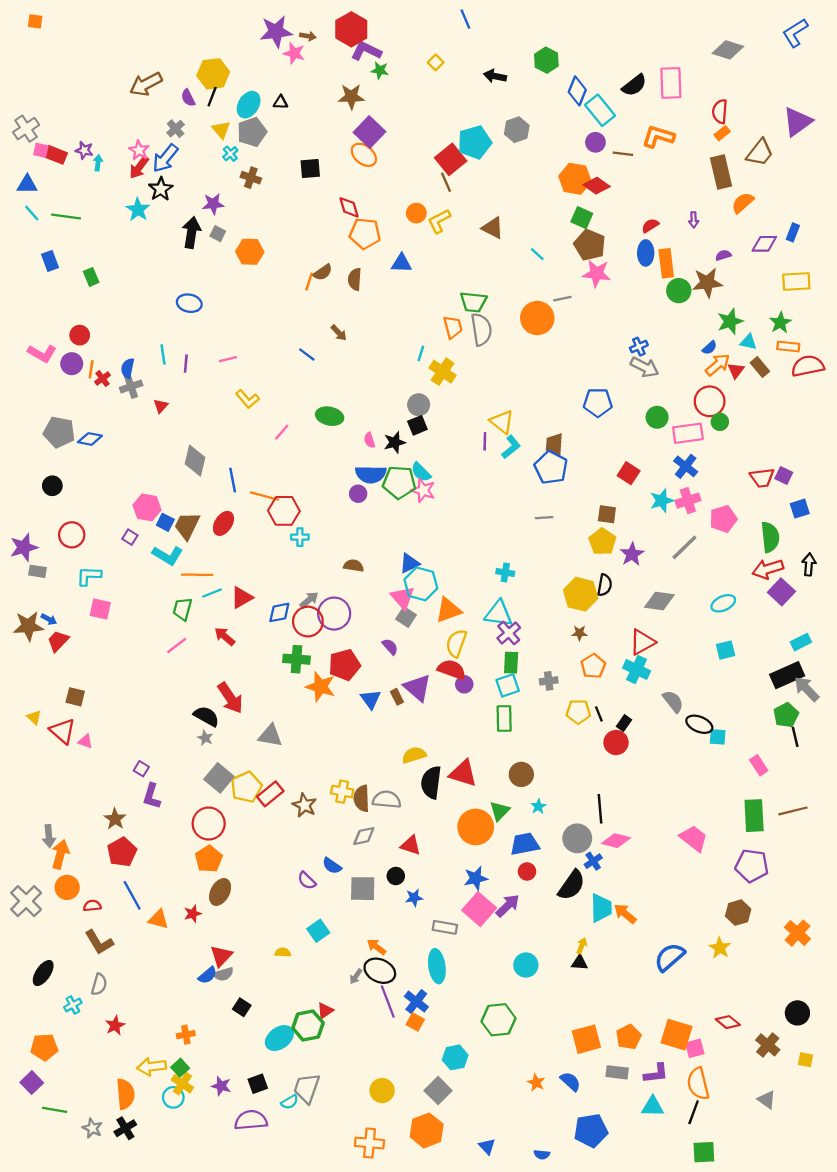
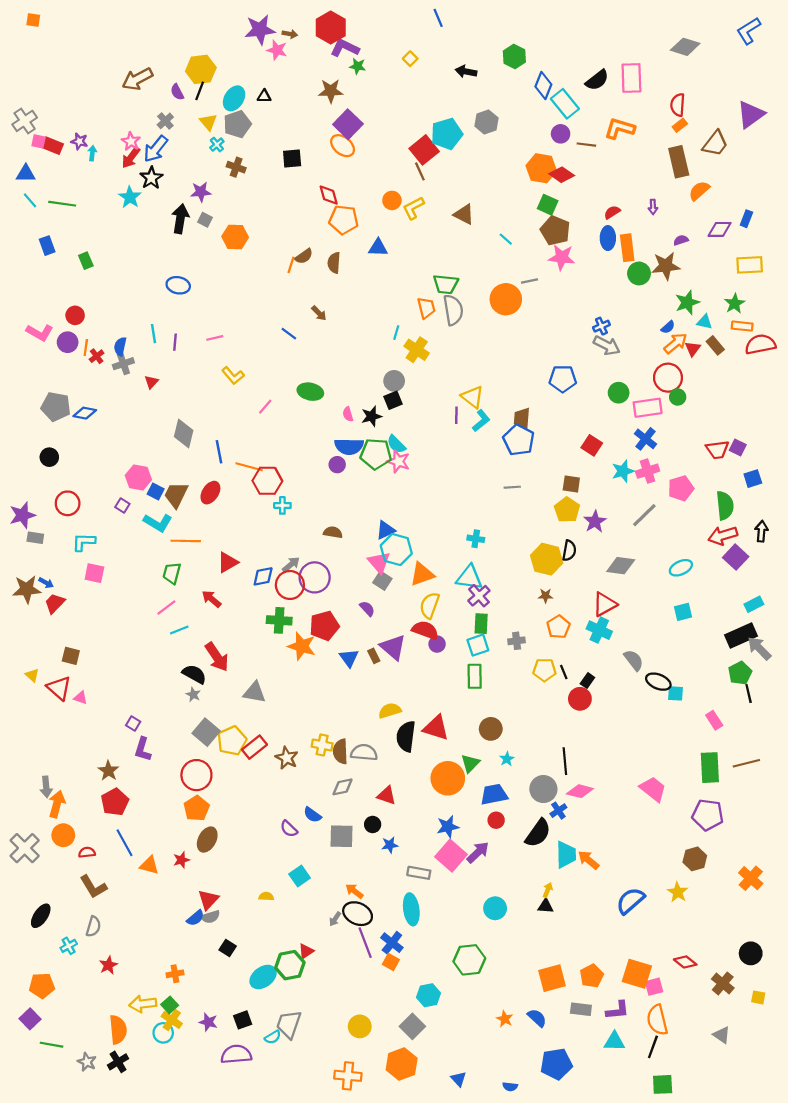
cyan line: (212, 593) -> (179, 630), moved

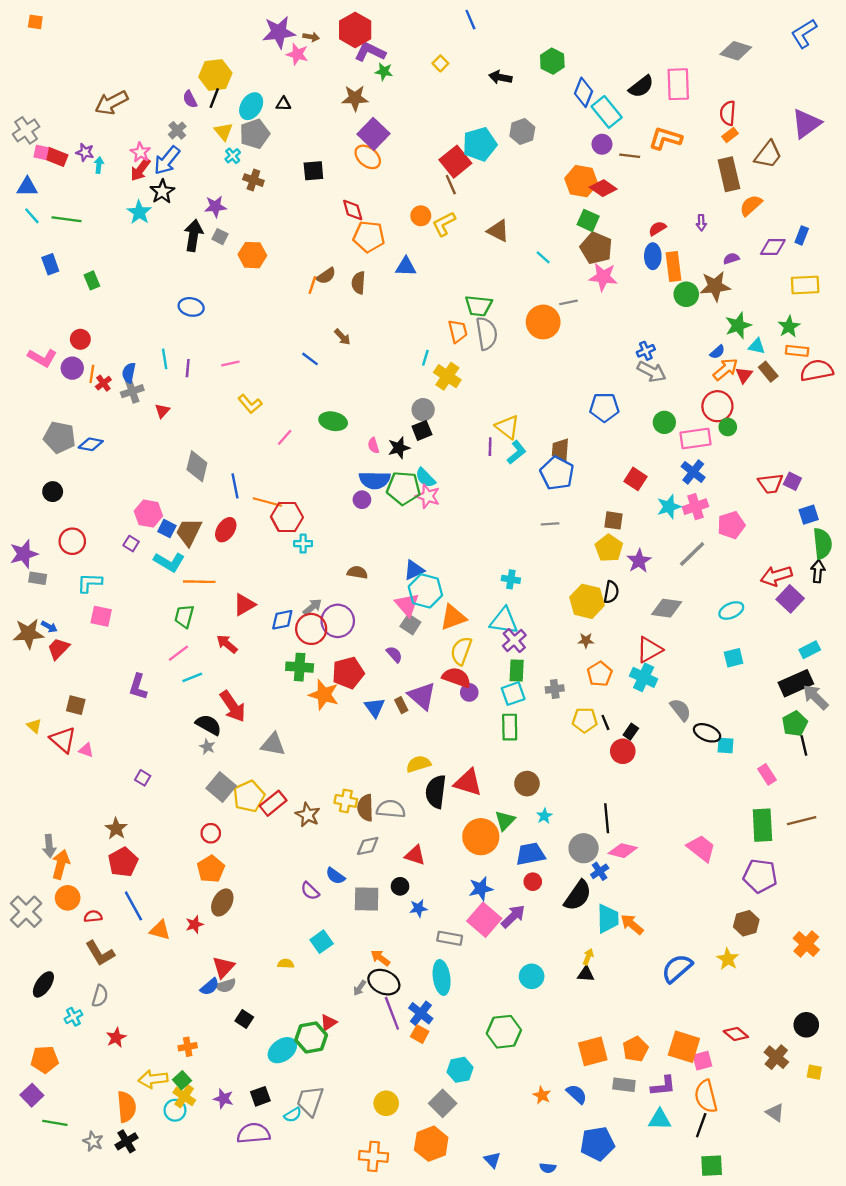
brown arrow: (137, 79) -> (111, 103), moved
green semicircle: (725, 505) -> (822, 544), moved
purple L-shape: (143, 749) -> (138, 687), moved
red circle: (196, 775) -> (211, 833), size x0.6

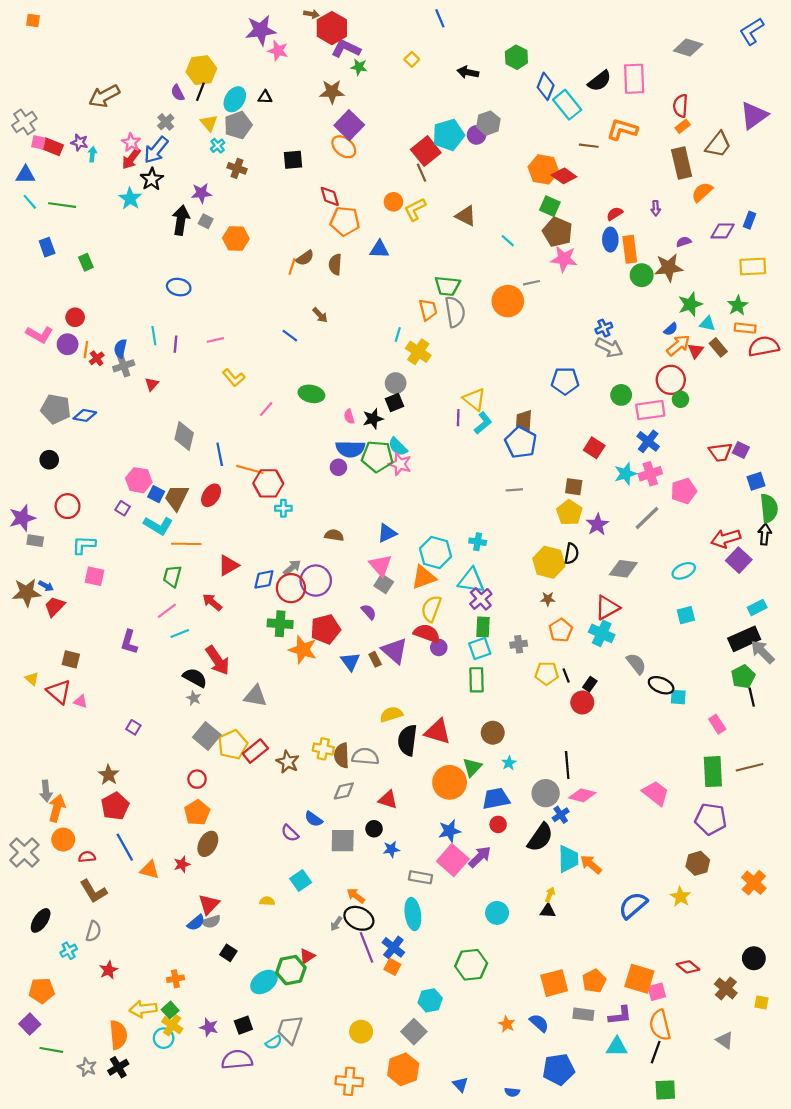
brown arrow: (311, 37) -> (311, 14), moved
purple circle: (602, 144) -> (477, 135), moved
cyan hexagon: (425, 591) -> (436, 553), moved

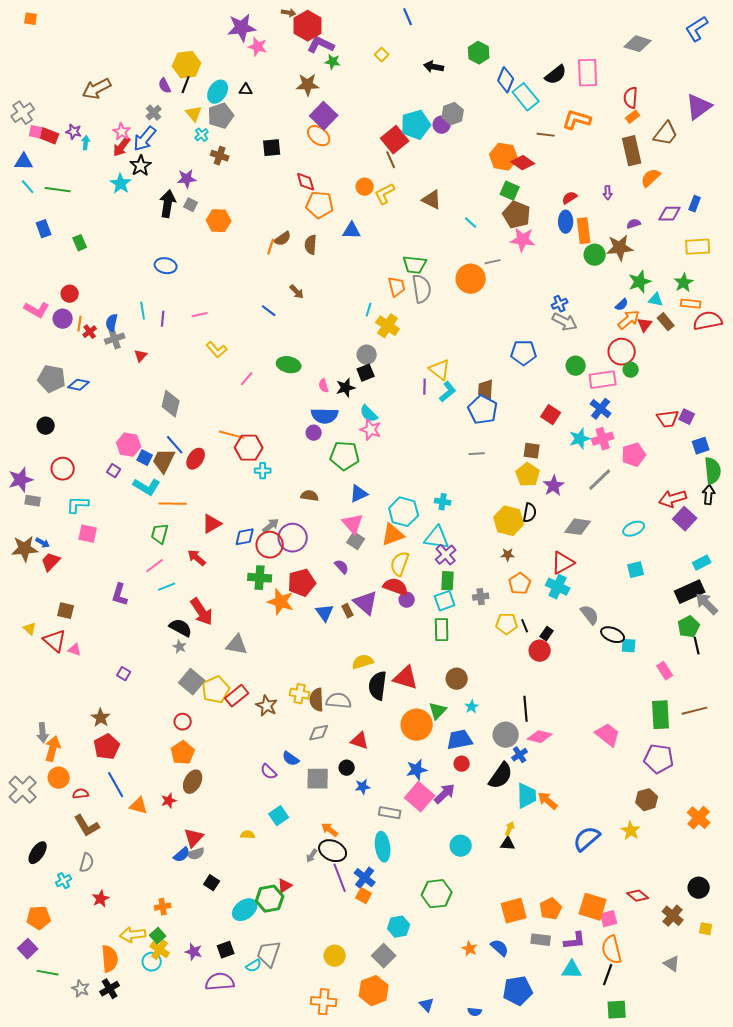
blue line: (220, 454) -> (175, 445), moved, turned -30
green pentagon: (377, 456) -> (345, 456), moved

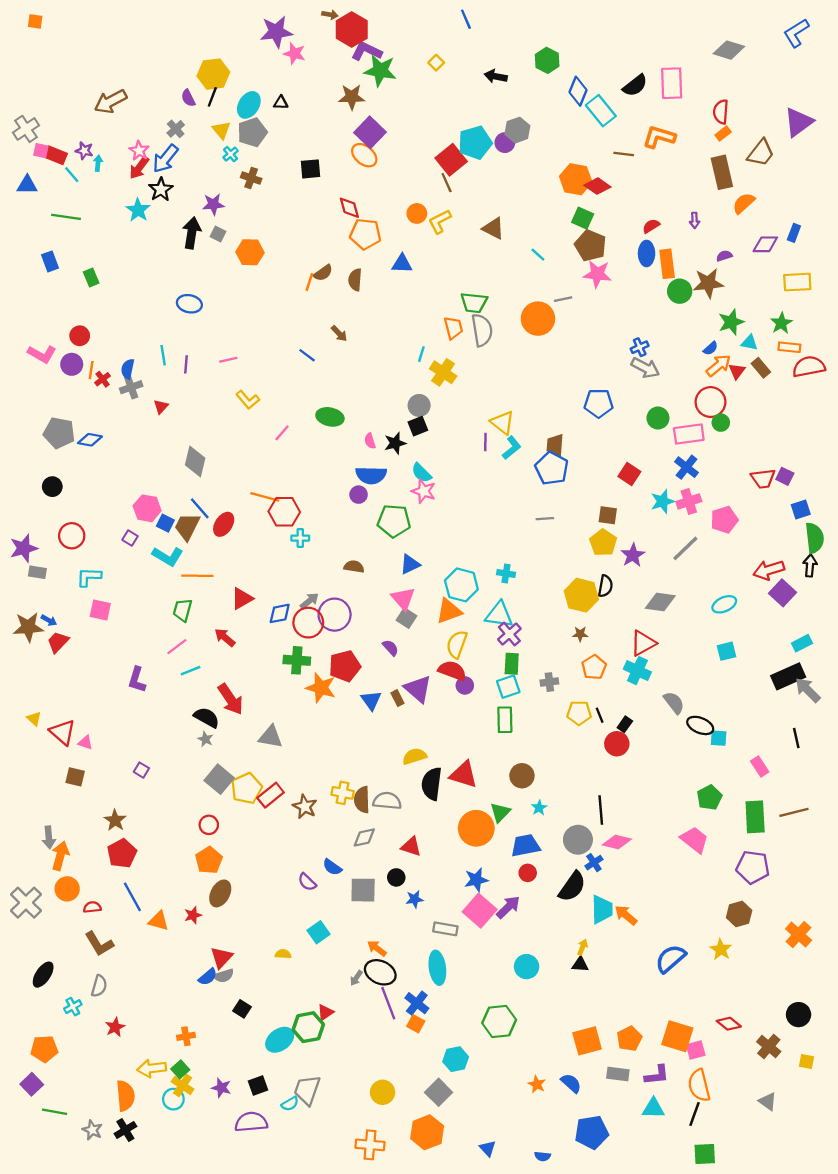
green star: (333, 62) -> (380, 71), size x1.8
cyan line: (28, 187) -> (72, 175), moved
brown square: (66, 611) -> (75, 777), moved
green pentagon: (689, 627) -> (709, 797), moved

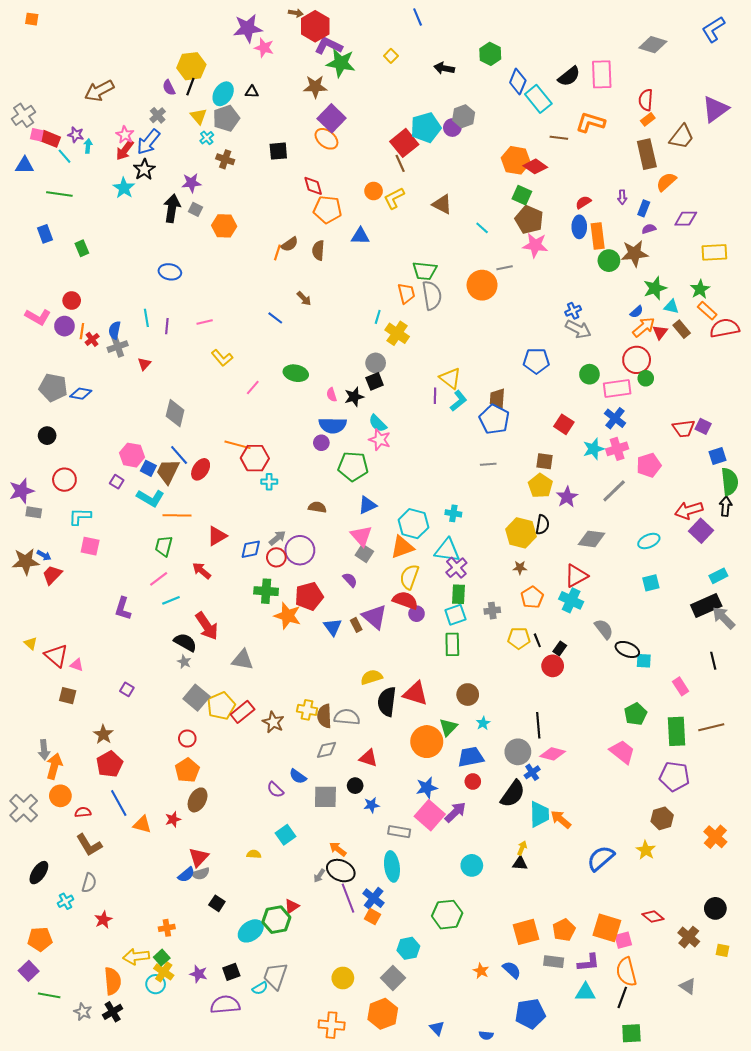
blue rectangle: (794, 233) -> (644, 208), moved
orange rectangle: (789, 347) -> (707, 311), turned 36
red circle: (308, 623) -> (276, 557), size x0.7

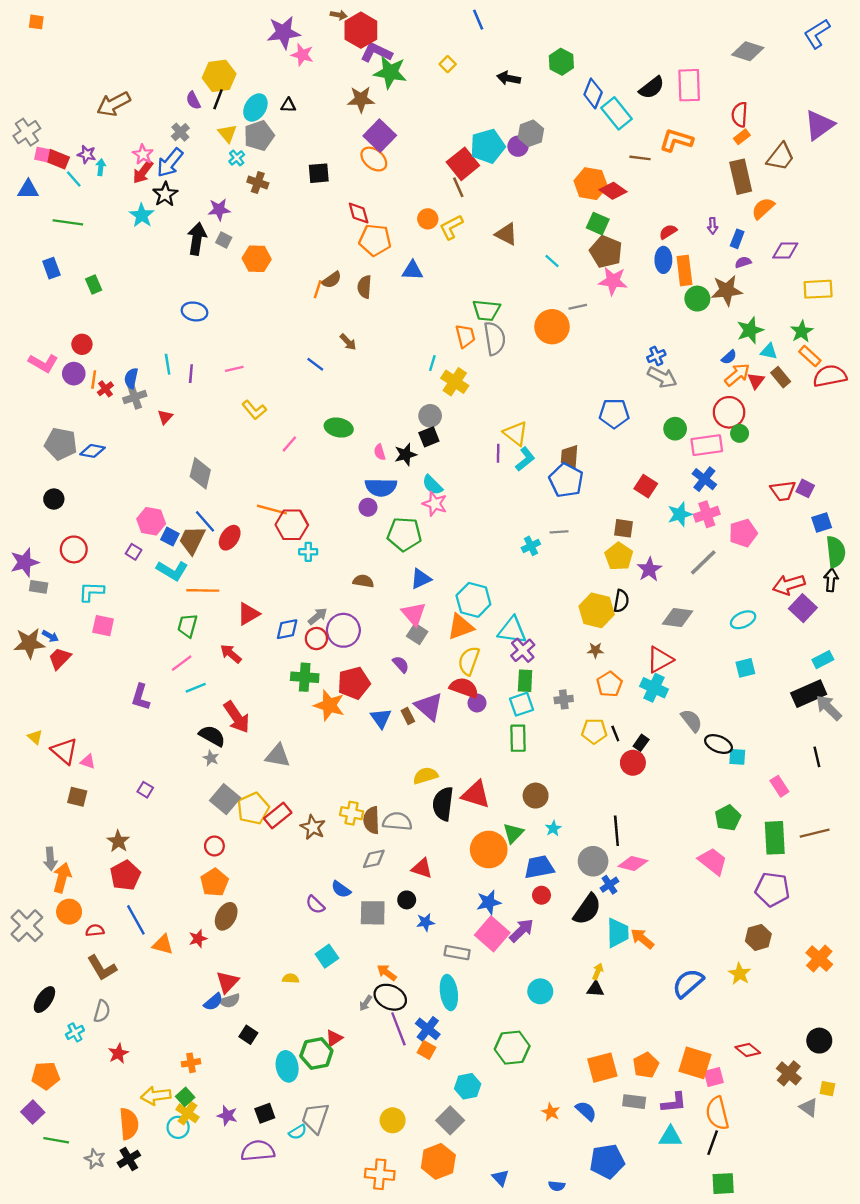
cyan cross: (453, 513) -> (531, 546), moved, turned -35
cyan ellipse: (251, 931) -> (287, 1066), turned -65
gray triangle: (688, 986) -> (809, 1107), moved

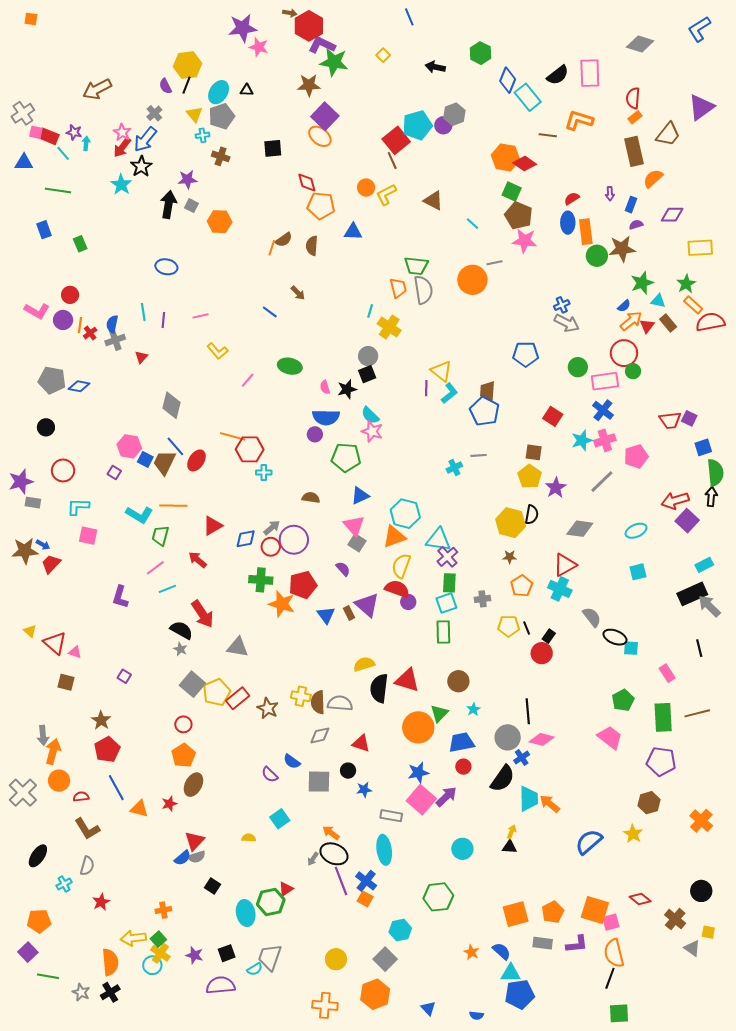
cyan cross: (237, 158) -> (203, 135), turned 32
cyan L-shape: (172, 571) -> (139, 515), moved
cyan triangle: (670, 1137) -> (511, 973), moved

